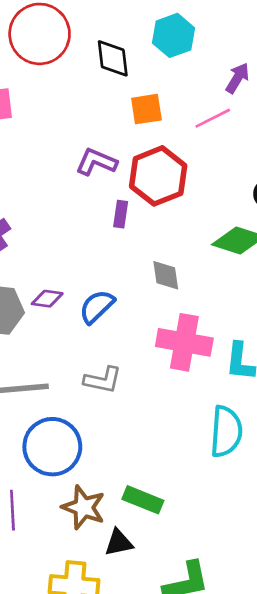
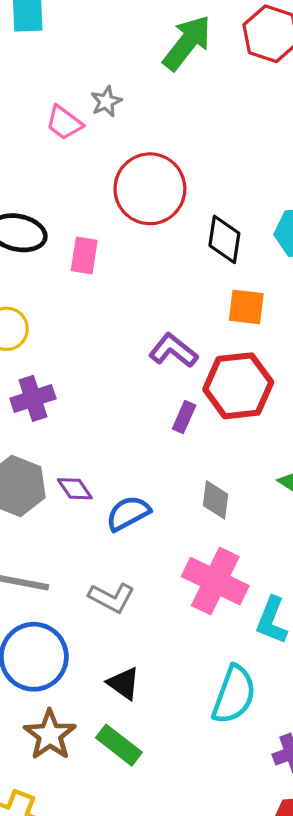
purple diamond: (47, 299) -> (75, 489), turned 32
black triangle: (119, 543) -> (124, 683), moved, turned 32

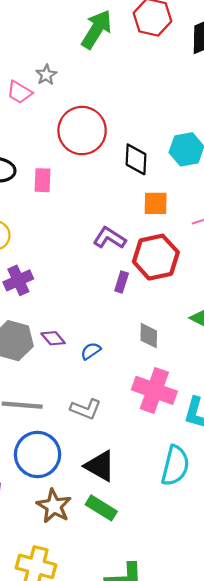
blue semicircle: (128, 513) -> (91, 351), size x0.7
black triangle: (124, 683) -> (100, 466), size x1.4

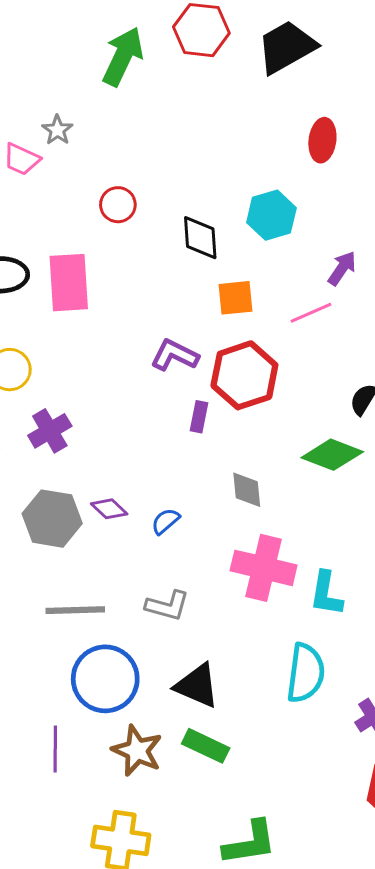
red circle: (82, 131) -> (118, 205), size x0.5
pink rectangle: (43, 180) -> (69, 283), size x1.6

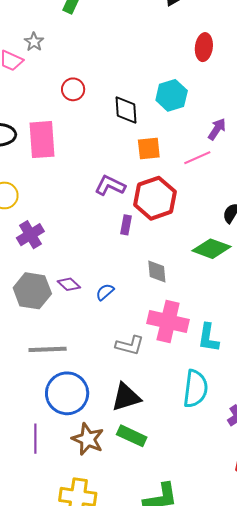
gray L-shape: (167, 606) -> (130, 345), moved
black triangle: (197, 686) -> (126, 397), turned -40

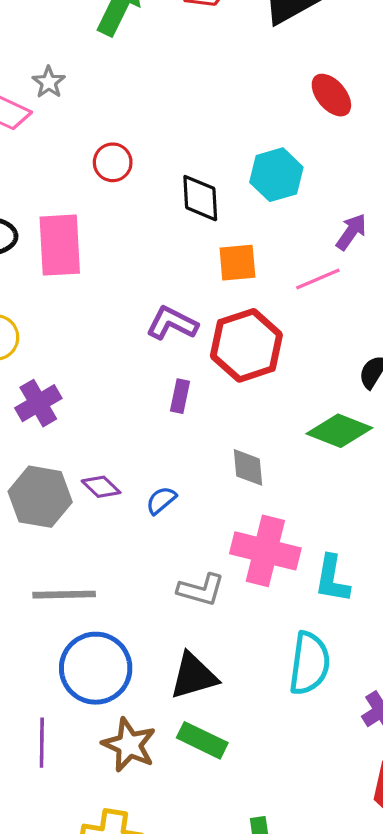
red ellipse: (204, 47) -> (331, 95), turned -48
purple rectangle: (126, 225) -> (180, 396), moved

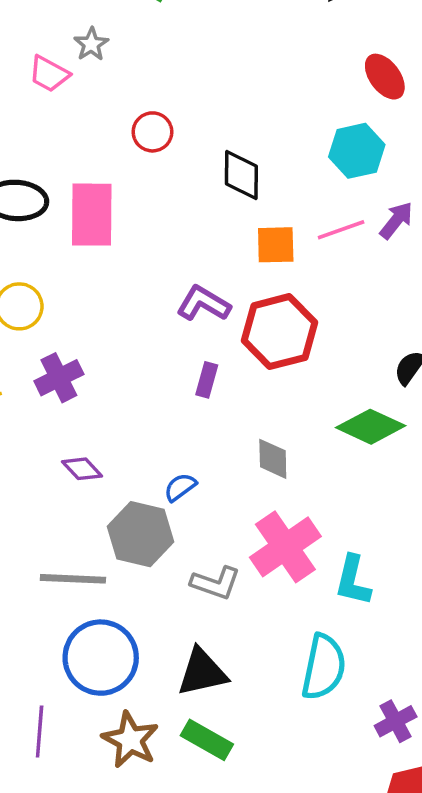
cyan hexagon: (276, 175) -> (357, 151), moved
pink line: (318, 279) -> (341, 230), moved
purple diamond: (101, 487) -> (82, 469), moved
gray hexagon: (40, 497) -> (140, 534), moved
pink cross: (265, 551) -> (285, 547), turned 38

